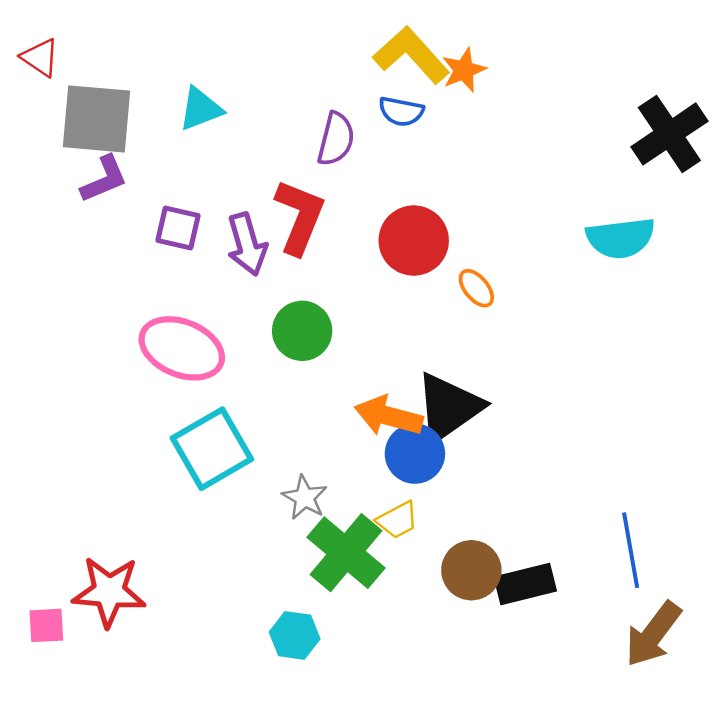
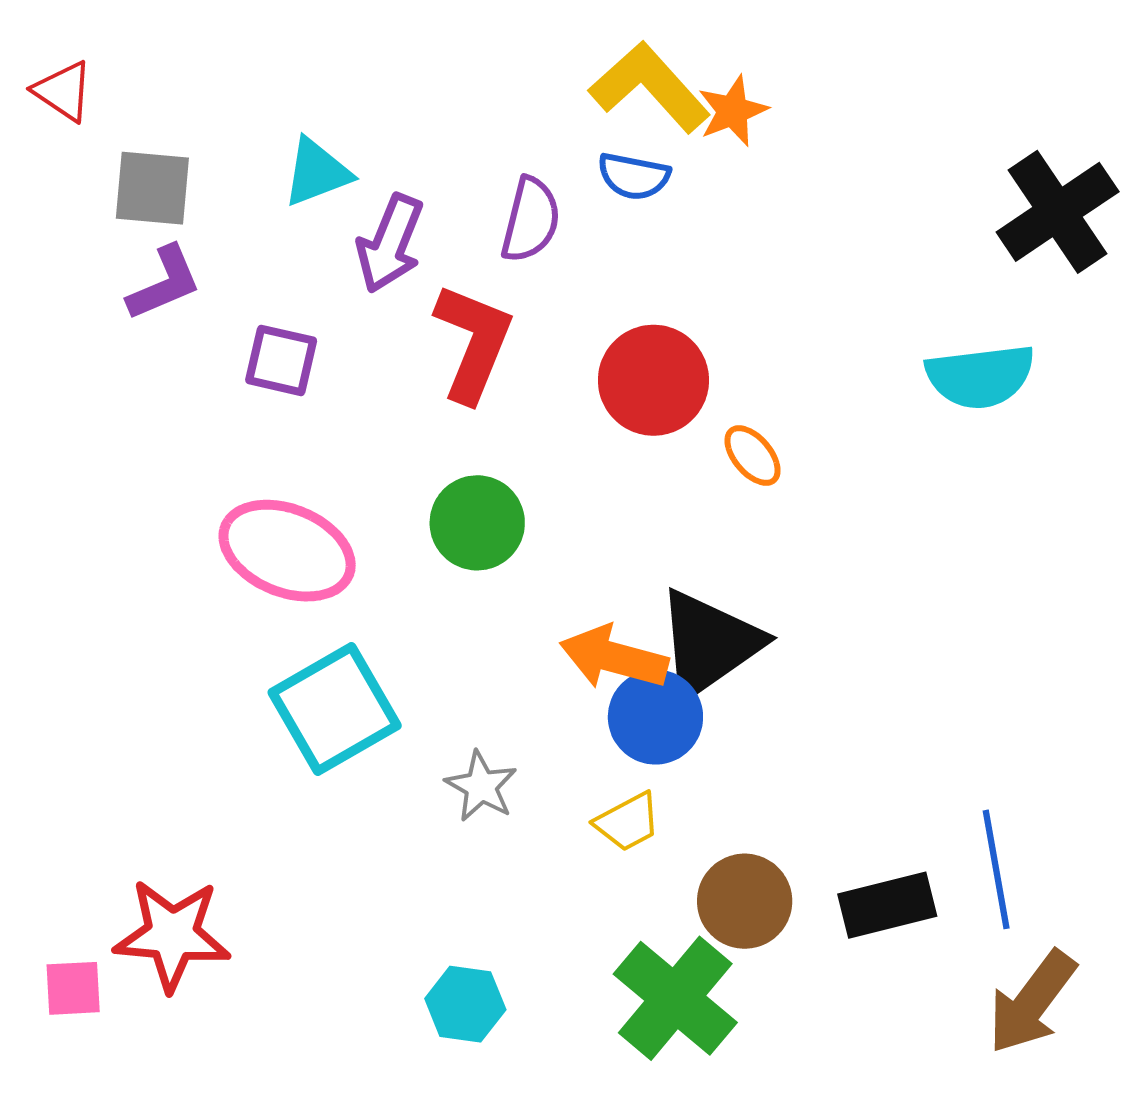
gray square: (97, 119) -> (152, 188), size x0.7
purple arrow: (247, 244) -> (390, 244), moved, turned 38
green cross: (346, 553) -> (675, 998), moved
black rectangle: (525, 584) -> (887, 905), moved

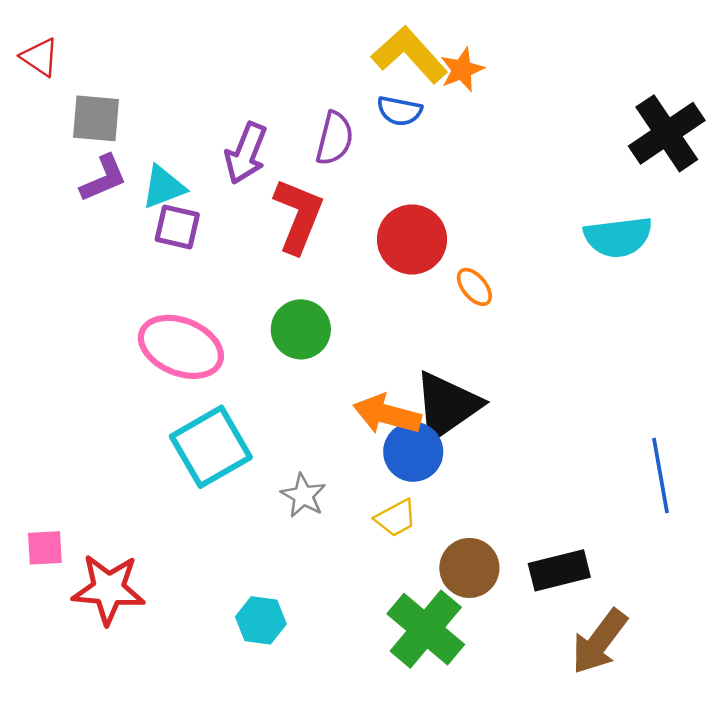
cyan triangle: (317, 172) -> (163, 187), moved
blue line: (996, 869) -> (661, 476), moved
pink square: (73, 988) -> (45, 548), moved
brown arrow: (1032, 1002) -> (599, 642), moved
cyan hexagon: (465, 1004) -> (261, 620), moved

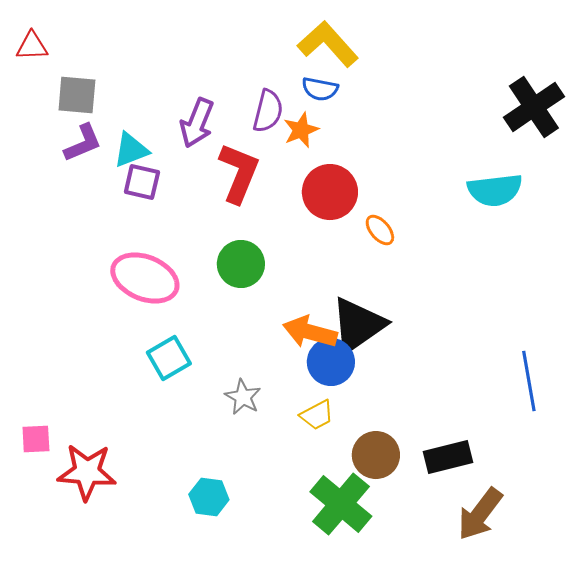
red triangle: (40, 57) -> (32, 46), turned -36
orange star: (462, 70) -> (301, 130), moved
cyan square: (211, 447) -> (169, 358), size x0.7

